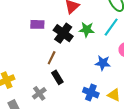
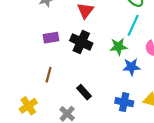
green star: (87, 30) -> (119, 47), moved
brown line: (52, 58) -> (49, 75), moved

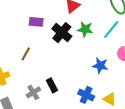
green star: (119, 47) -> (85, 29), moved
black rectangle: (84, 92) -> (52, 85), moved

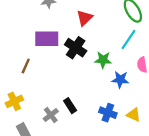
purple rectangle: (36, 22) -> (47, 39), size x1.5
green star: (85, 29) -> (103, 60), moved
brown line: (26, 54) -> (26, 66), moved

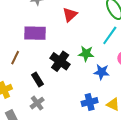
black cross: (76, 48) -> (60, 61), moved
black rectangle: (70, 106) -> (37, 79), moved
blue cross: (108, 113) -> (90, 102), turned -35

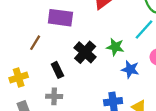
gray cross: (37, 103) -> (54, 96), turned 32

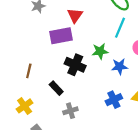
purple rectangle: (60, 18) -> (61, 36), moved
gray cross: (54, 96) -> (70, 111), moved

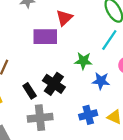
black cross: (75, 65) -> (54, 84), moved
gray cross: (70, 111) -> (40, 118), size x1.5

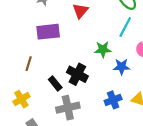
purple rectangle: (45, 37) -> (48, 32), moved

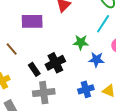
brown line: (29, 64) -> (12, 49), turned -64
black cross: (77, 74) -> (55, 63), turned 30

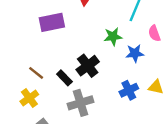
brown line: (12, 49) -> (36, 73), moved

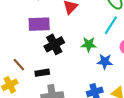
black cross: (88, 66) -> (54, 44), moved
black rectangle: (64, 78) -> (42, 73), turned -64

